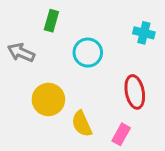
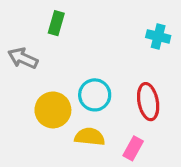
cyan circle: (88, 53) -> (95, 95), moved
yellow semicircle: (82, 124) -> (90, 137), turned 120

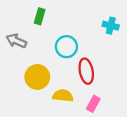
cyan circle: (95, 95) -> (66, 47), moved
red ellipse: (148, 102) -> (86, 71), moved

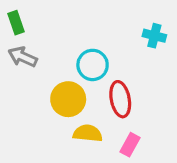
green rectangle: (40, 16) -> (16, 23), moved, turned -35
yellow circle: (37, 77) -> (68, 99), moved

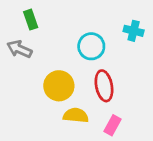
green rectangle: (16, 23) -> (31, 20), moved
cyan circle: (93, 65) -> (91, 46), moved

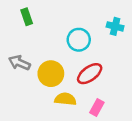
gray arrow: (19, 49) -> (19, 63), moved
red ellipse: (104, 86) -> (90, 74), turned 65

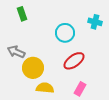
yellow circle: (51, 74) -> (33, 68), moved
yellow semicircle: (65, 99) -> (45, 88), moved

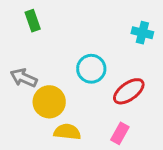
cyan circle: (65, 33) -> (91, 69), moved
red ellipse: (74, 61) -> (129, 91), moved

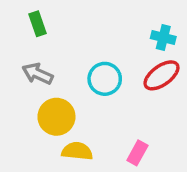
gray arrow: (24, 78) -> (38, 74), moved
red ellipse: (129, 91) -> (162, 75), moved

